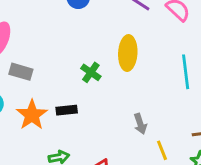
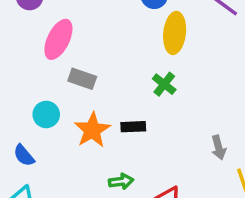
yellow ellipse: (128, 53) -> (175, 33), moved

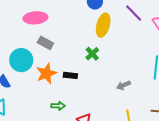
pink ellipse: (58, 39) -> (35, 18), turned 50
cyan circle: (46, 114) -> (21, 60), size x1.5
gray arrow: (219, 148) -> (123, 85), moved, turned 72

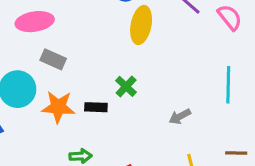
green cross: (92, 54) -> (126, 86), moved
orange star: (46, 73) -> (58, 107), turned 30

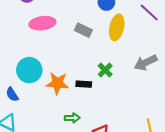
gray rectangle: (53, 59) -> (83, 30), moved
gray arrow: (180, 116) -> (146, 63), moved, size x1.5

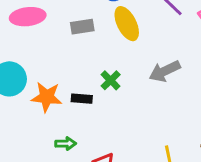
yellow ellipse: (117, 27) -> (127, 24), turned -40
gray rectangle: (83, 30) -> (82, 27), turned -35

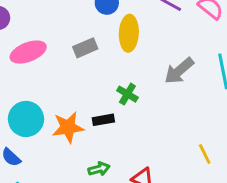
yellow ellipse: (127, 24) -> (129, 33), turned 44

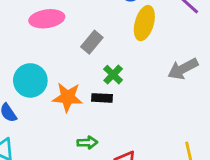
gray rectangle: (85, 48) -> (92, 42), moved, turned -40
green cross: (127, 94) -> (113, 75), moved

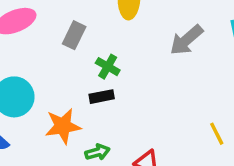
orange star: (68, 97) -> (63, 126), moved

